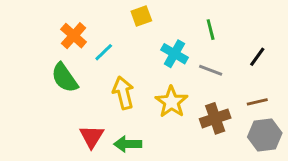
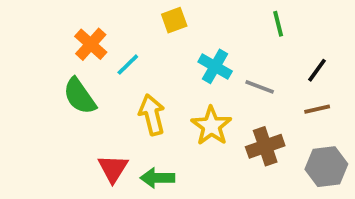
green line: (211, 30) -> (278, 24), moved
brown line: (257, 102) -> (317, 109), moved

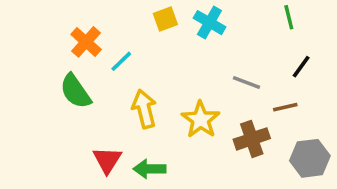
green line: (278, 24) -> (289, 17), moved
cyan cross: (215, 66) -> (209, 23), moved
brown line: (317, 109) -> (285, 107), moved

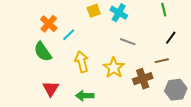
gray line: (246, 82) -> (128, 42), moved
red triangle: (107, 160) -> (51, 89), moved

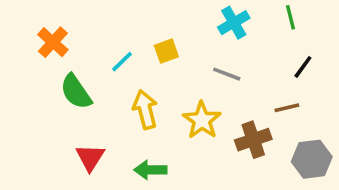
yellow square: (94, 11) -> (166, 51), moved
cyan cross: (119, 13) -> (234, 23), moved, turned 30
orange cross: (49, 24) -> (53, 42), moved

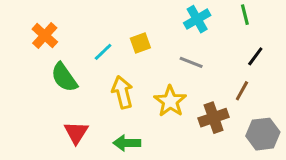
brown line: (287, 108) -> (242, 91), turned -48

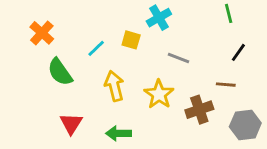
cyan cross: (197, 19) -> (159, 18), moved
yellow square: (140, 43) -> (131, 40), turned 36
brown line: (242, 91) -> (226, 85), turned 66

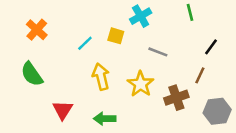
green line: (229, 13) -> (190, 12), moved
green semicircle: (60, 72) -> (32, 74), moved
brown line: (226, 85) -> (200, 75), turned -70

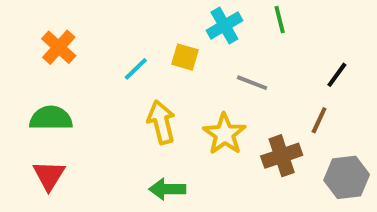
green line: (190, 12) -> (280, 20), moved
green semicircle: (32, 74) -> (51, 118), turned 125
red triangle: (63, 110) -> (49, 175), moved

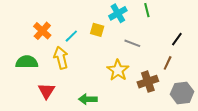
orange cross: (59, 47) -> (42, 31), moved
yellow arrow: (161, 122) -> (61, 58), moved
red triangle: (49, 175) -> (46, 91), moved

